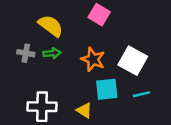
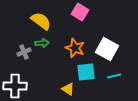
gray cross: (26, 53) -> (24, 52), moved, turned -32
white cross: (42, 107) -> (15, 86), moved

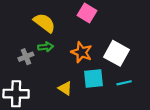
yellow triangle: (68, 89) -> (65, 88), moved

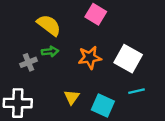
orange star: (82, 52) -> (90, 58), turned -30
cyan square: (94, 78) -> (103, 105), moved, turned 30
yellow triangle: (65, 88) -> (72, 97), turned 32

